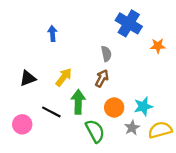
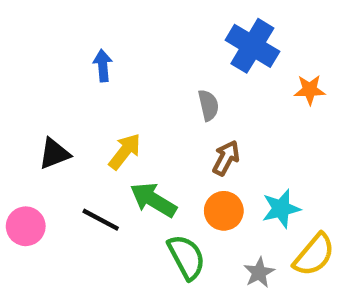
brown arrow: (102, 78) -> (226, 158), moved
green arrow: (78, 102) -> (153, 200), turned -60
pink circle: (22, 124) -> (26, 226), moved
gray star: (132, 128) -> (259, 272), moved
yellow semicircle: (160, 130) -> (314, 255), turned 145

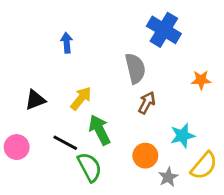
orange star: (310, 90) -> (201, 80), moved
gray semicircle: (208, 105) -> (135, 68), size x1.5
green arrow: (153, 200) -> (100, 130), turned 32
orange circle: (224, 211) -> (145, 156), moved
green semicircle: (186, 257) -> (90, 167), moved

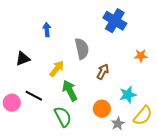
gray semicircle: (135, 68) -> (82, 49), moved
black triangle: (35, 100) -> (23, 59), moved
black line: (65, 143) -> (34, 96), moved

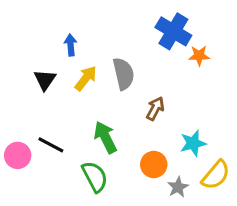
orange star: (141, 56) -> (199, 56), moved
black triangle: (23, 59) -> (45, 80), moved, turned -35
yellow arrow: (57, 69) -> (86, 78), moved

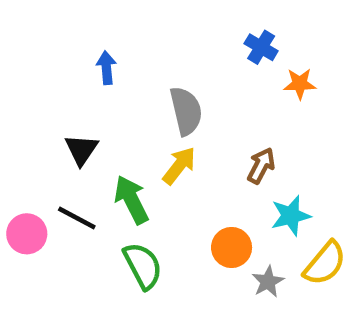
blue cross: (173, 31) -> (261, 47), size x0.6
yellow arrow: (86, 78) -> (179, 166), moved
black triangle: (45, 80) -> (81, 150), moved
brown arrow: (155, 109) -> (261, 166), moved
green arrow: (105, 137) -> (131, 200), moved

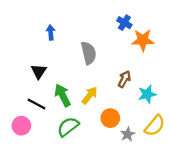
orange star: (300, 84) -> (143, 40), size x1.5
yellow arrow: (179, 166) -> (90, 95), moved
cyan star: (291, 216) -> (147, 94), moved
pink circle: (27, 234) -> (21, 126), moved
green semicircle: (143, 266) -> (68, 127), turned -100

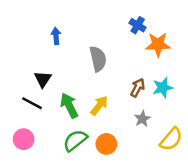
cyan star: (147, 94) -> (163, 88), moved
black line: (37, 104) -> (32, 103), moved
orange circle: (110, 118) -> (106, 144), moved
gray star: (128, 134) -> (142, 119), moved

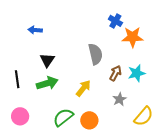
blue arrow: (56, 36) -> (35, 30), moved, turned -80
gray semicircle: (98, 59) -> (95, 54), moved
black triangle: (43, 79) -> (47, 60), moved
black line: (32, 103) -> (17, 79), moved, turned 54
green arrow: (69, 106) -> (47, 83), moved, turned 100

